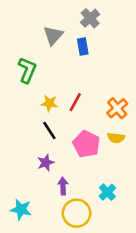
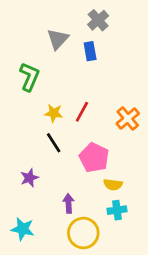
yellow semicircle: (116, 138) -> (113, 185), moved
purple star: (46, 163) -> (29, 178), moved
cyan cross: (107, 192) -> (117, 210), turned 35

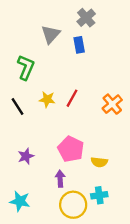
black line: (54, 143) -> (18, 106), moved
pink pentagon: (94, 158) -> (71, 149), moved
cyan cross: (117, 210) -> (99, 195), moved

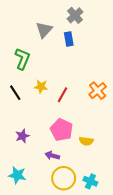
red line: (72, 98) -> (63, 95), moved
purple arrow: (60, 179) -> (52, 156), turned -72
cyan cross: (99, 195) -> (90, 181), moved, turned 32

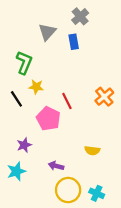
yellow star: (41, 86) -> (36, 87), moved
red line: (63, 95) -> (67, 101), turned -56
pink pentagon: (62, 130) -> (48, 119), moved
cyan star: (17, 175) -> (16, 171), moved, turned -30

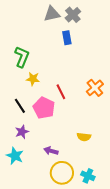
gray triangle: (47, 32) -> (52, 14), moved, turned 36
black line: (16, 99) -> (20, 106), moved
cyan star: (16, 171) -> (15, 156), turned -30

